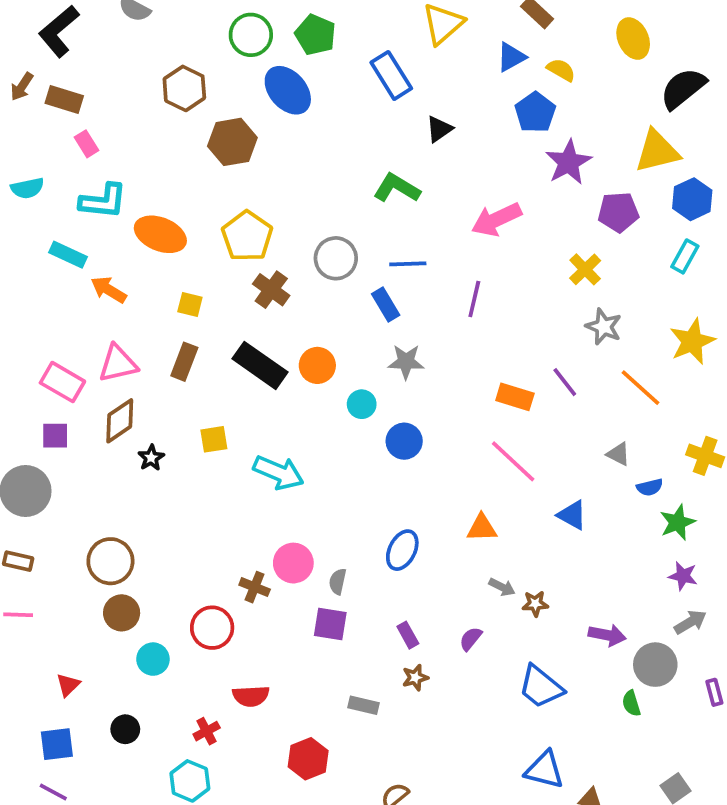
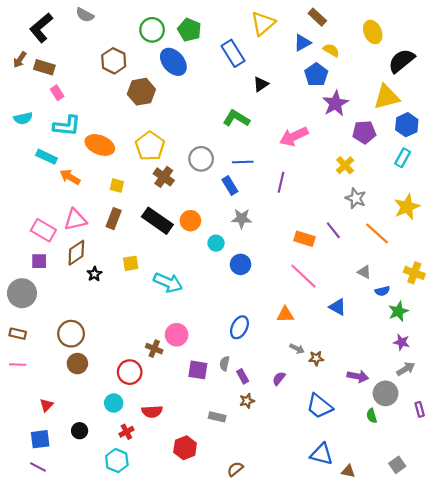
gray semicircle: (338, 581) -> (225, 364), moved
cyan circle: (153, 659) -> (114, 403), moved

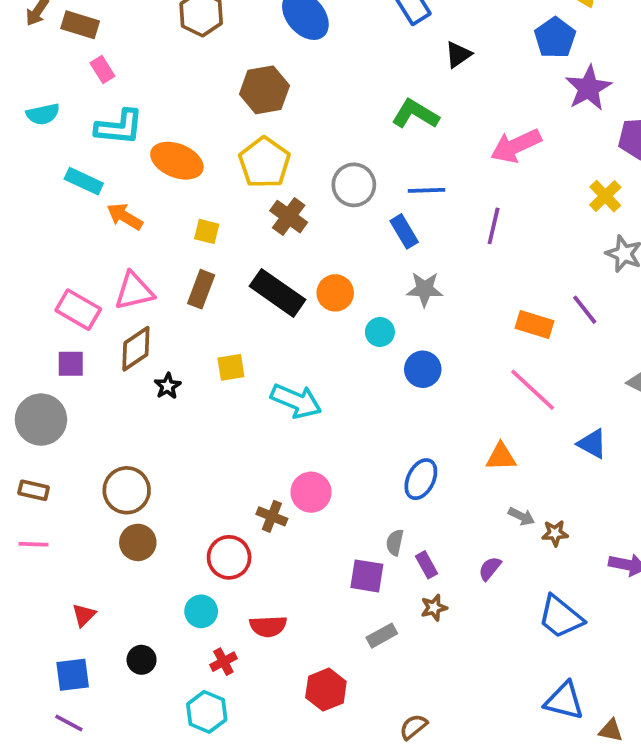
brown hexagon: (141, 92) -> (264, 90), moved
purple square: (198, 370) -> (367, 576), moved
gray rectangle: (217, 417) -> (382, 636), turned -42

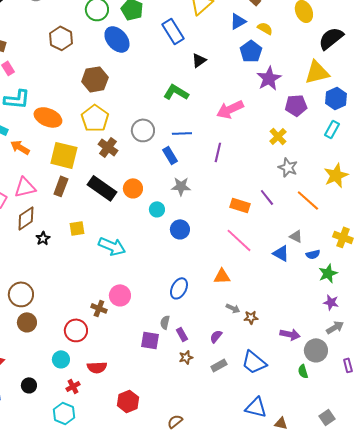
yellow square: (207, 231) -> (64, 155), size x2.0
blue triangle: (592, 444) -> (281, 253), moved
gray rectangle: (382, 636) -> (219, 365), moved

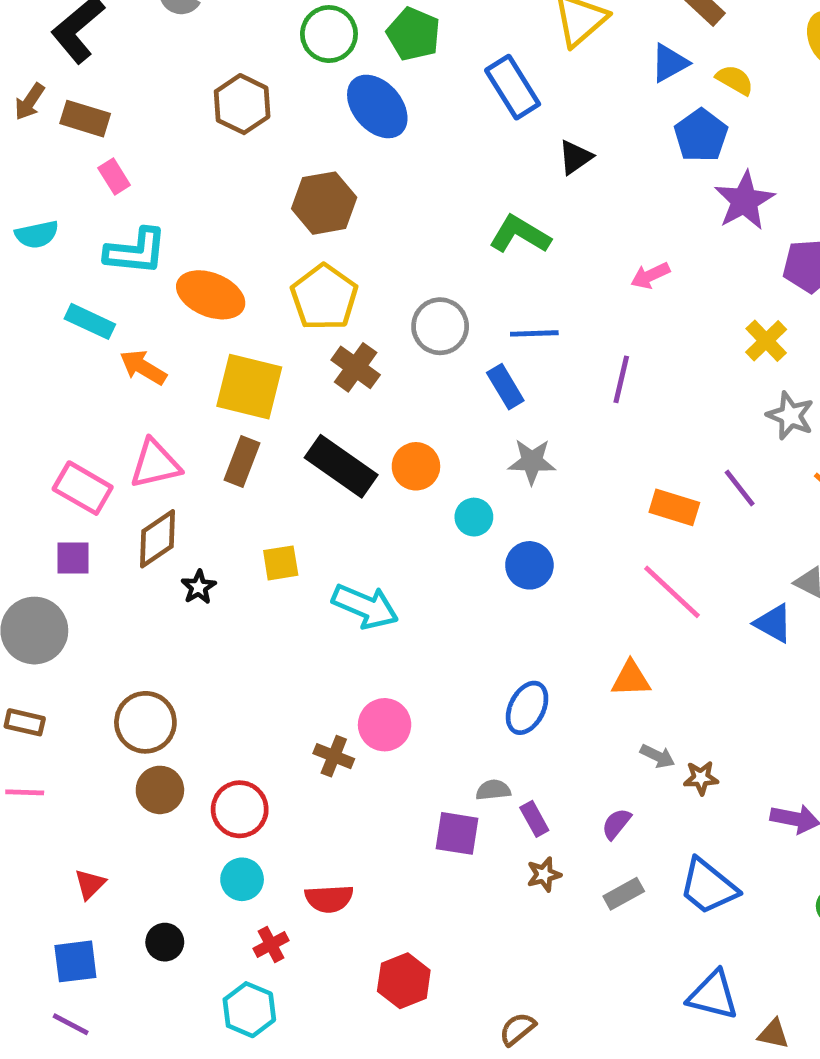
pink arrow: (230, 109) -> (650, 276), size x0.6
gray semicircle: (165, 322) -> (493, 790), turned 72
red circle: (76, 330) -> (240, 809), moved

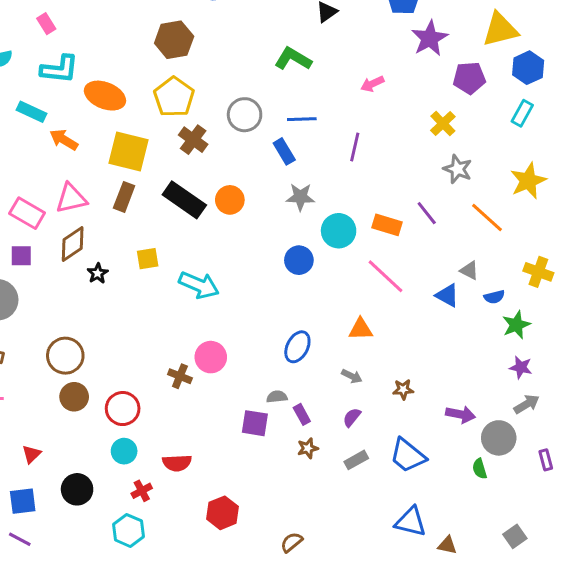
cyan circle: (474, 517) -> (339, 231), moved, size x1.5
gray arrow: (657, 756) -> (352, 376), moved
black circle: (165, 942) -> (77, 489), size x1.4

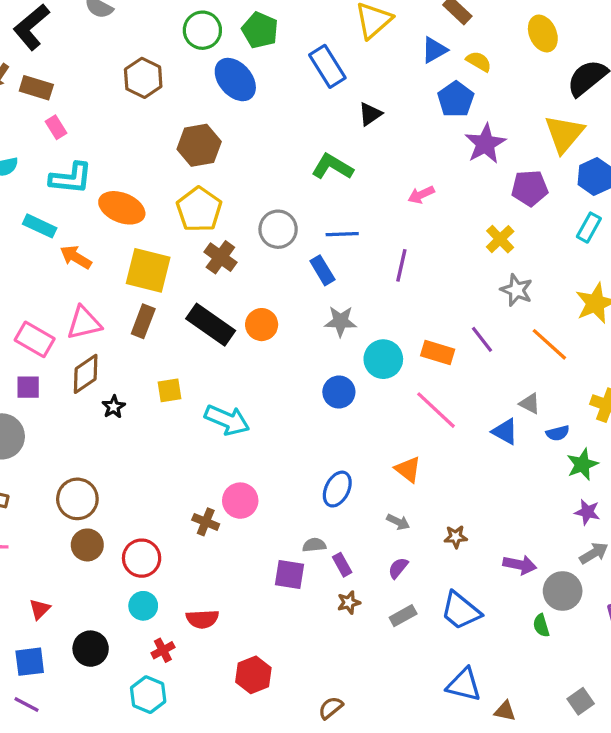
yellow triangle: (500, 29) -> (564, 134), turned -36
orange triangle: (361, 329) -> (408, 469), turned 40

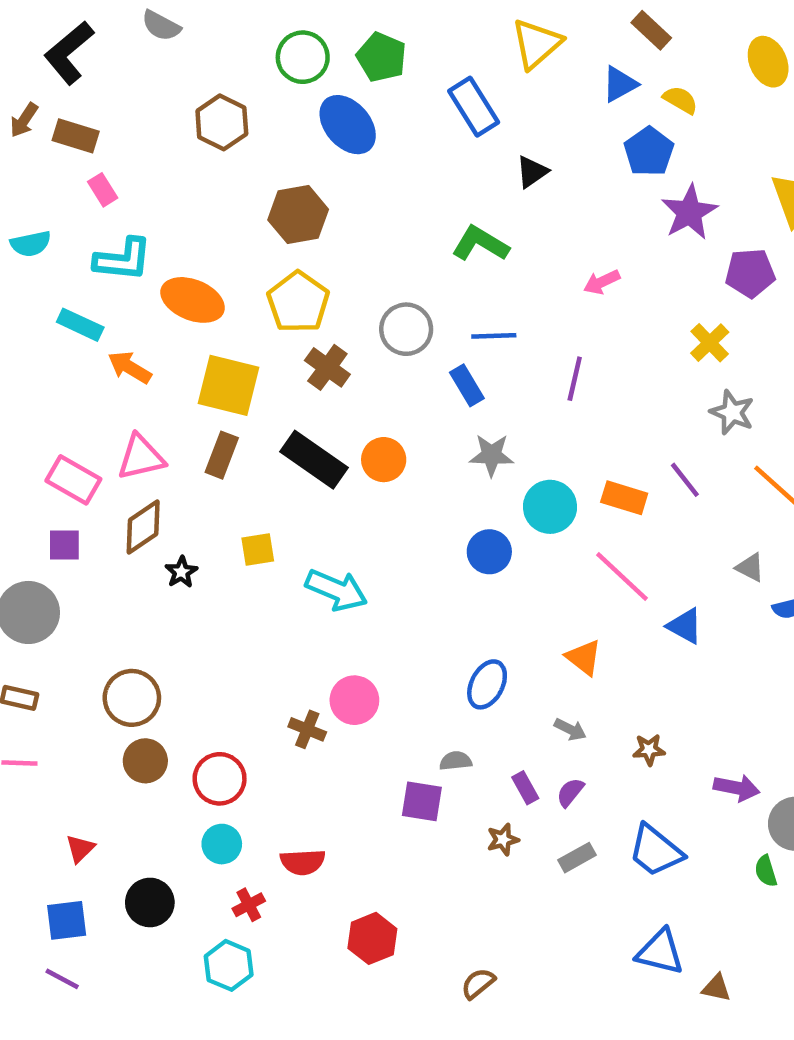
blue triangle: (505, 431) -> (685, 626), moved
purple rectangle: (342, 565) -> (525, 788), moved

